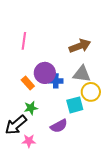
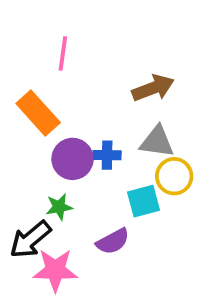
pink line: (24, 41) -> (63, 53), moved
purple circle: (45, 73) -> (73, 159), moved
orange rectangle: (28, 83) -> (38, 113), moved, size x1.6
pink star: (29, 141) -> (55, 270), size x1.6

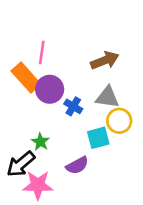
pink line: (63, 53) -> (42, 53), moved
blue cross: (107, 155) -> (73, 106), turned 30
purple circle: (73, 159) -> (50, 89), moved
green star: (59, 207) -> (40, 142), turned -30

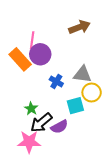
brown arrow: (105, 60) -> (79, 27), moved
purple circle: (50, 89) -> (40, 54), moved
black arrow: (21, 164) -> (41, 123), moved

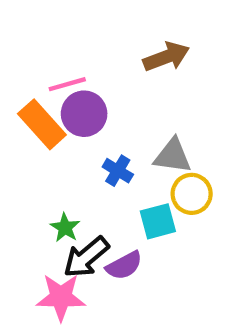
pink line: (32, 40) -> (67, 84), turned 66

